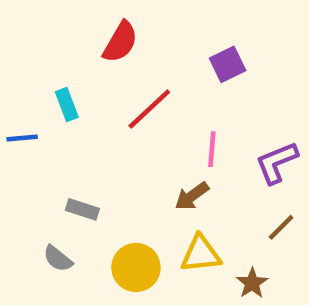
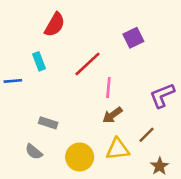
red semicircle: (120, 42) -> (55, 25), moved
pink line: (212, 149) -> (108, 88), moved
brown line: (281, 227) -> (146, 135), moved
brown star: (252, 283) -> (160, 166), moved

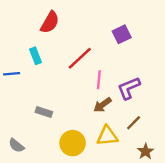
purple L-shape: (162, 95) -> (129, 88), moved
gray semicircle: (34, 152) -> (16, 145), moved

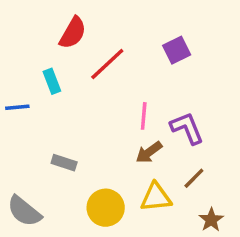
red line: (80, 58) -> (107, 64), moved
purple L-shape: (129, 88) -> (187, 128), turned 90
gray semicircle: (16, 145) -> (24, 211), size x1.5

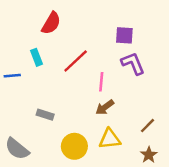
purple square: (177, 50) -> (124, 35), turned 30
red line: (107, 64) -> (76, 61), moved
purple L-shape: (187, 128) -> (133, 63), moved
brown line: (194, 178) -> (148, 126), moved

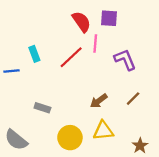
red semicircle: (51, 23) -> (81, 22), moved, turned -65
purple square: (124, 35) -> (109, 18), moved
pink line: (101, 82) -> (95, 43), moved
brown line: (148, 126) -> (133, 99), moved

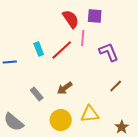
cyan rectangle: (34, 54) -> (39, 49), moved
brown arrow: (99, 101) -> (65, 88), moved
gray rectangle: (42, 108) -> (37, 94), turned 32

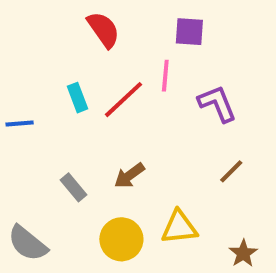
red semicircle: (71, 19) -> (103, 30), moved

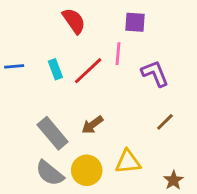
blue line: (20, 124) -> (14, 66), moved
gray rectangle: (74, 187) -> (53, 133), size x1.6
gray semicircle: (28, 243) -> (50, 173), moved

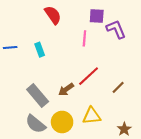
red line: (88, 71) -> (89, 76), moved
purple L-shape: (155, 74) -> (116, 29), moved

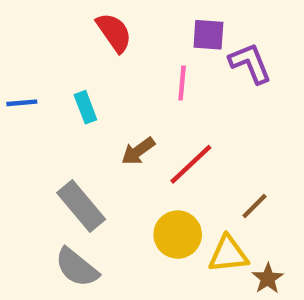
brown line: (118, 87) -> (255, 206), moved
brown arrow: (66, 89) -> (138, 151), moved
yellow triangle: (92, 116) -> (228, 254), moved
yellow circle: (62, 122) -> (178, 235), moved

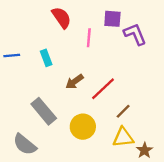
pink line: (182, 83) -> (89, 38), moved
brown line: (255, 206) -> (123, 111), moved
yellow circle: (178, 235) -> (83, 127), moved
gray semicircle: (77, 267) -> (25, 144), moved

